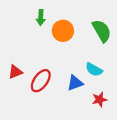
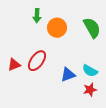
cyan semicircle: (94, 70) -> (90, 71), moved
red ellipse: (41, 81) -> (37, 61), moved

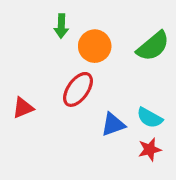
green semicircle: (92, 28) -> (153, 46), turned 80
red ellipse: (37, 61) -> (78, 89), moved

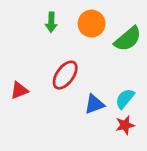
orange circle: (95, 46) -> (92, 24), moved
cyan semicircle: (150, 118) -> (125, 99), turned 100

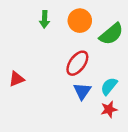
red ellipse: (65, 75) -> (77, 63), moved
blue triangle: (94, 104) -> (82, 91), turned -36

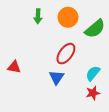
red triangle: (17, 79) -> (14, 67), turned 32
blue triangle: (82, 91) -> (57, 77), moved

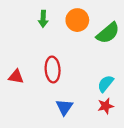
red ellipse: (66, 54) -> (53, 69), moved, turned -40
blue triangle: (57, 77) -> (64, 107), moved

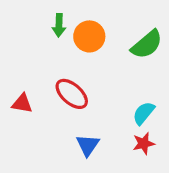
orange circle: (77, 20) -> (89, 36), moved
red ellipse: (53, 69) -> (72, 94), turned -45

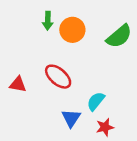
cyan semicircle: (144, 113) -> (96, 101), moved
red star: (144, 143) -> (105, 127), moved

